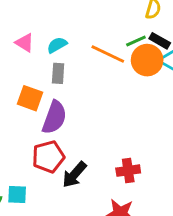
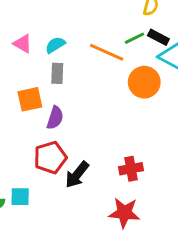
orange circle: (147, 60) -> (144, 82), moved
orange square: (30, 98) -> (30, 99), turned -30
purple semicircle: (54, 117) -> (55, 118), size x0.7

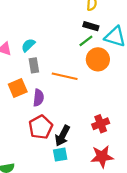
black rectangle: (158, 37) -> (91, 26), moved
green line: (135, 38) -> (86, 41), moved
orange line: (107, 52) -> (65, 76), moved
cyan square: (20, 197) -> (60, 155), moved

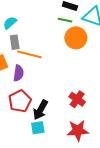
green line: (86, 41) -> (65, 20), turned 48
orange line: (65, 76) -> (29, 54), moved
red cross: (101, 124) -> (77, 99), turned -35

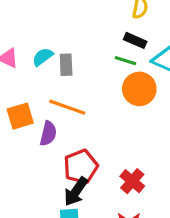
gray rectangle: (15, 42) -> (66, 65), moved
red pentagon: (20, 101) -> (81, 167), moved

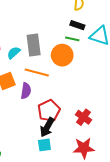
cyan semicircle: (43, 57) -> (14, 53), moved
gray rectangle: (66, 65) -> (34, 45), size x1.5
orange circle: (139, 89) -> (62, 55), moved

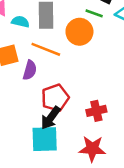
cyan semicircle: (14, 53) -> (20, 22), turned 48
red cross: (83, 117) -> (96, 111), turned 35
cyan square: (44, 145) -> (45, 139), size x1.6

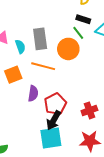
green line: (94, 13) -> (78, 33), turned 40
cyan semicircle: (20, 22) -> (20, 47), turned 64
purple semicircle: (30, 70) -> (33, 93), moved

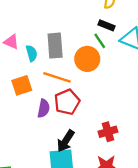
red pentagon: (55, 104) -> (67, 102), moved

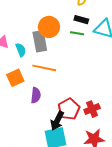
green line: (100, 41) -> (77, 33), turned -40
orange circle: (87, 59) -> (49, 27), moved
red pentagon: (67, 102) -> (69, 109), moved

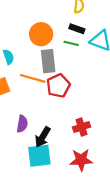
gray rectangle: (40, 41) -> (48, 61), moved
purple semicircle: (36, 95) -> (22, 124), moved
red pentagon: (69, 109) -> (58, 86), moved

